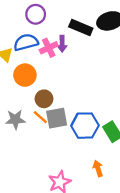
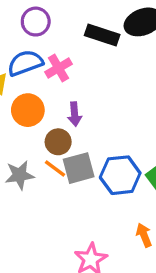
purple arrow: (62, 44) -> (75, 114), moved

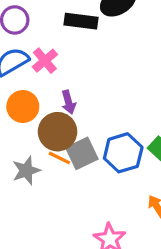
brown circle: (58, 142) -> (58, 132), size x1.5

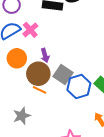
gray square: (82, 153) -> (63, 74), moved, turned -30
gray star: (26, 171) -> (22, 116), moved

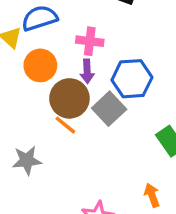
pink cross: (30, 30) -> (90, 41), moved, turned 35
blue hexagon: (79, 87) -> (132, 79), moved

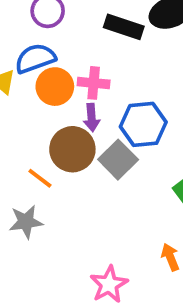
orange circle: (40, 65) -> (55, 87), moved
orange line: (65, 125) -> (40, 178), moved

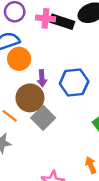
pink cross: (94, 83) -> (45, 18), moved
gray square: (118, 160) -> (43, 118), moved

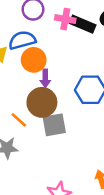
purple arrow: (42, 78) -> (45, 78), moved
gray square: (43, 118) -> (54, 125), turned 30

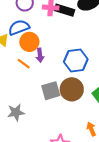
brown circle: (42, 102) -> (72, 89), moved
orange line: (19, 120) -> (24, 64), moved

